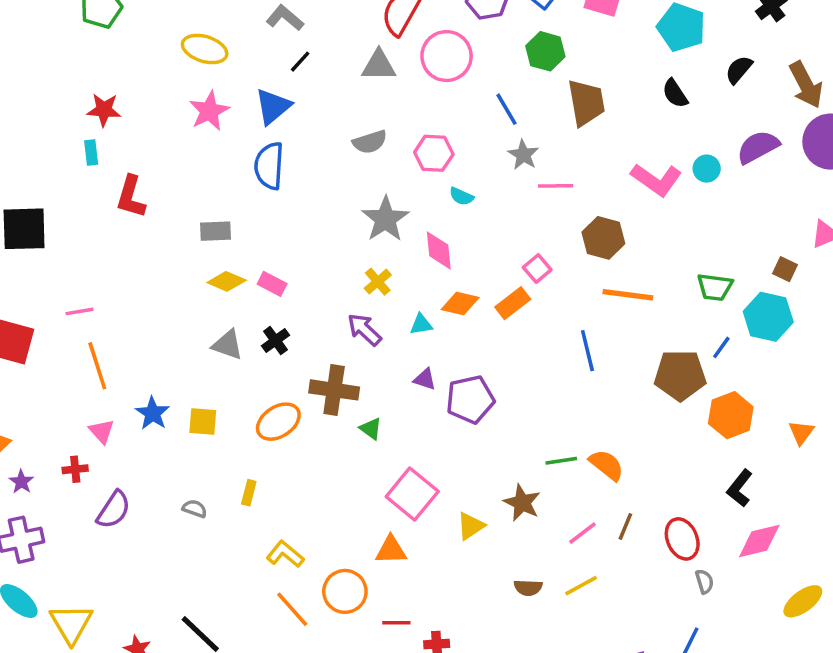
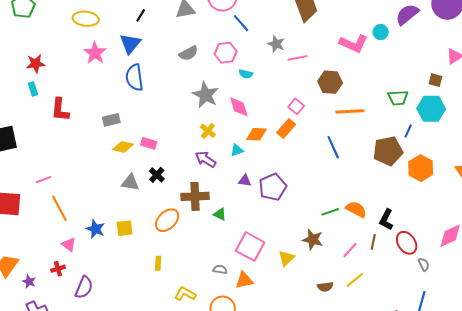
blue line: (507, 109) -> (241, 23), moved
black L-shape: (740, 488) -> (386, 220), moved
gray semicircle: (195, 509) -> (220, 269), moved

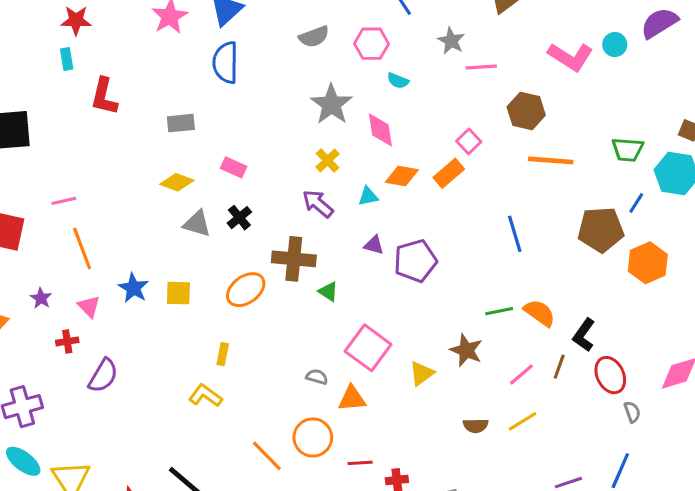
yellow diamond: (123, 147) -> (177, 182), moved
blue line: (333, 147) -> (515, 234), moved
purple star: (29, 282) -> (41, 298), moved
yellow L-shape: (185, 294) -> (205, 396), moved

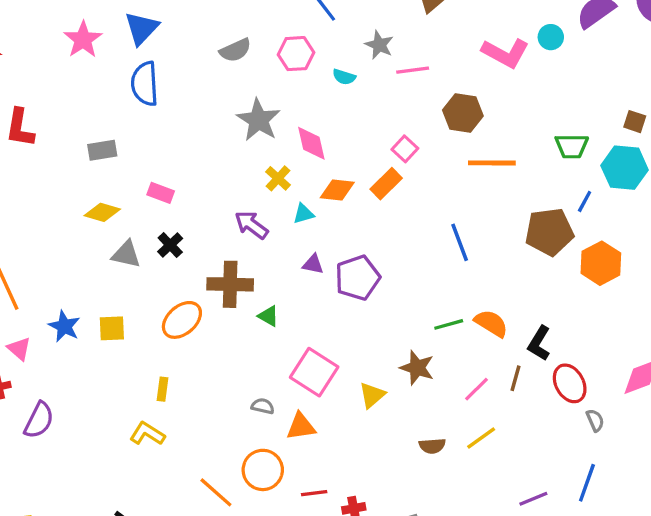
cyan semicircle: (398, 81) -> (344, 77), moved
yellow cross: (328, 160) -> (278, 178), moved

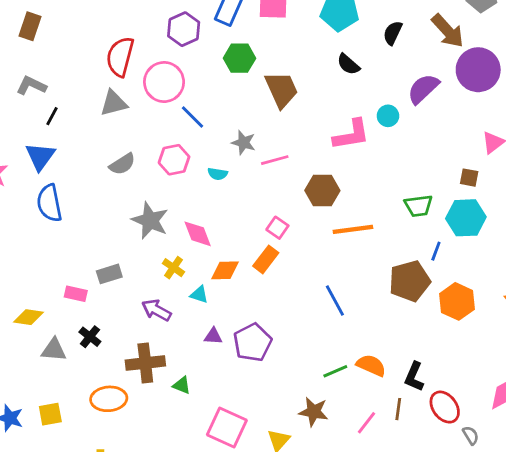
pink L-shape: (505, 53) -> (351, 135), turned -30
gray rectangle: (102, 150) -> (109, 274), moved
cyan triangle: (303, 214) -> (199, 295), turned 42
orange ellipse: (182, 320) -> (109, 399), turned 44

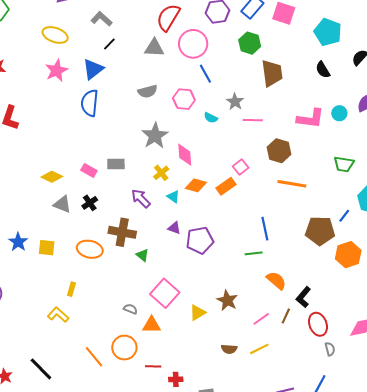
green trapezoid: (418, 206) -> (344, 164), moved
green line: (335, 371) -> (254, 253), moved

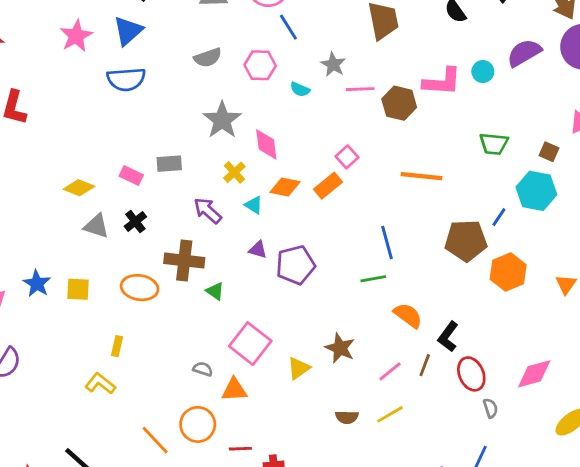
blue semicircle: (90, 103) -> (126, 79), turned -96
brown hexagon: (279, 151) -> (399, 103), moved

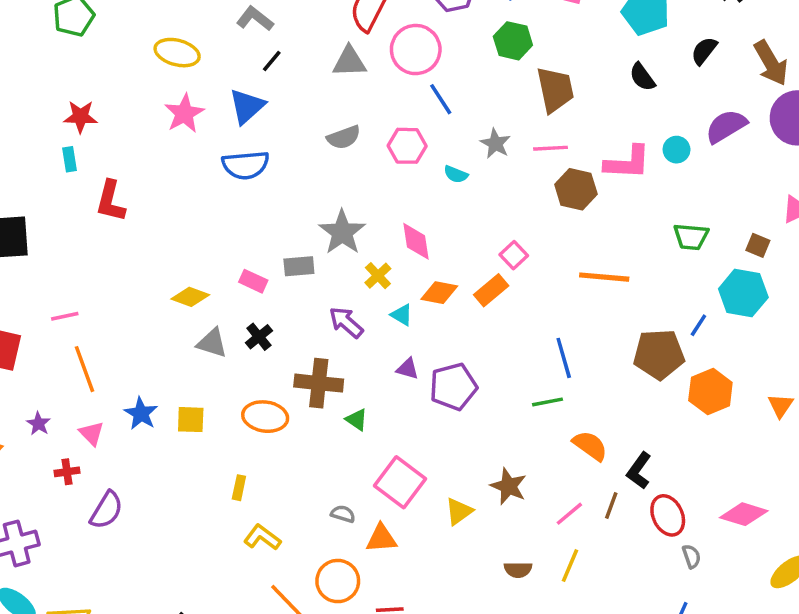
pink line: (360, 89) -> (550, 148), moved
gray star: (222, 120) -> (342, 232), moved
pink diamond: (534, 374) -> (744, 514), turned 33
yellow L-shape: (100, 384) -> (262, 537), moved
yellow line: (390, 414) -> (570, 566), turned -36

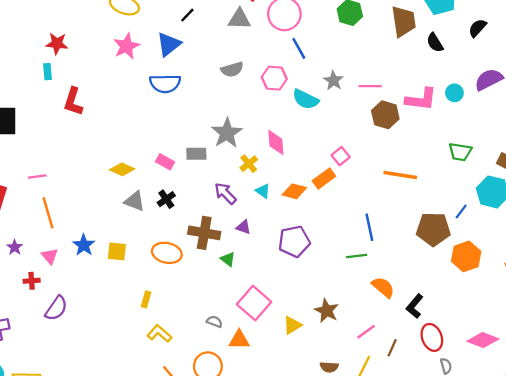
brown trapezoid: (555, 90) -> (404, 21), moved
cyan semicircle: (456, 174) -> (306, 99), size x1.6
orange diamond: (439, 293) -> (294, 191), moved
purple triangle: (408, 369) -> (243, 227), moved
brown line: (611, 506) -> (392, 348), moved

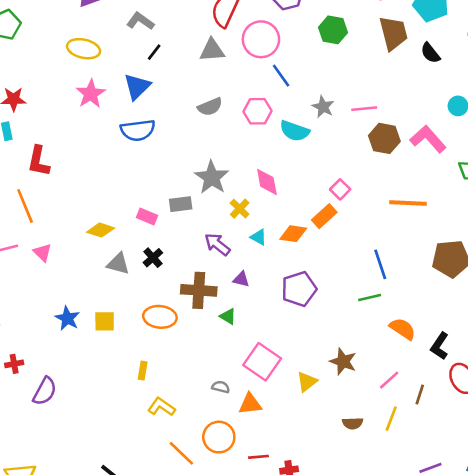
pink L-shape: (421, 99) -> (428, 139), moved, turned -132
orange line: (48, 213) -> (25, 206), moved
pink triangle: (50, 256) -> (42, 252), moved

